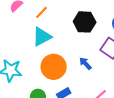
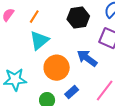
blue arrow: (85, 63) -> (87, 58), size x1.5

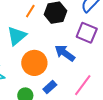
orange line: (34, 17) -> (30, 11), moved

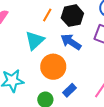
blue arrow: (65, 53) -> (71, 42), moved

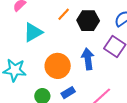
cyan triangle: (35, 40) -> (33, 32), moved
blue arrow: (71, 42) -> (88, 59), moved, turned 35

